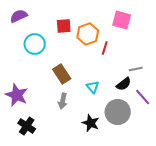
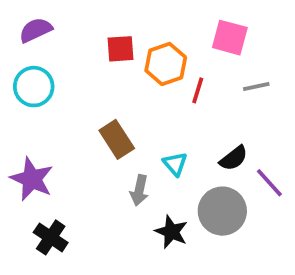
cyan circle: (35, 44) -> (34, 87), moved
gray line: (136, 69) -> (256, 87), moved
gray arrow: (63, 101) -> (139, 190), moved

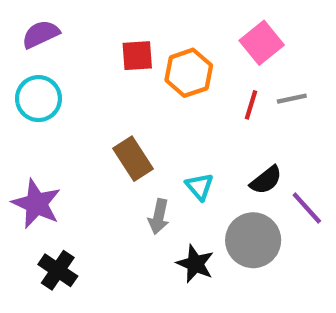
pink square: (230, 38) -> (262, 43), turned 36
red line: (198, 90) -> (251, 105), moved

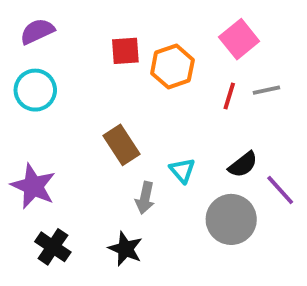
black star: (195, 264) -> (125, 249), moved

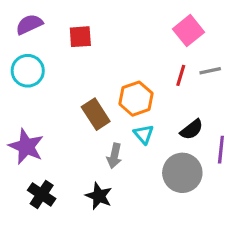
red square: (125, 51) -> (80, 37), moved
orange hexagon: (172, 67) -> (136, 99), moved
purple line: (280, 190) -> (221, 150), turned 48

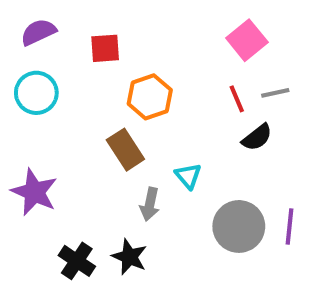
red line: (181, 75) -> (237, 99), turned -40
orange hexagon: (136, 99) -> (150, 97), moved
black semicircle: (192, 130) -> (257, 137), moved
purple line: (221, 150) -> (289, 226), moved
black cross: (42, 194) -> (77, 261), moved

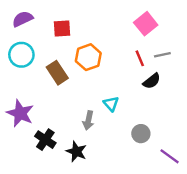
brown rectangle: (125, 150) -> (57, 73), moved
gray circle: (239, 226) -> (141, 134), size x0.6
purple line: (289, 226) -> (170, 156), moved, turned -60
black cross: (77, 261) -> (45, 140), moved

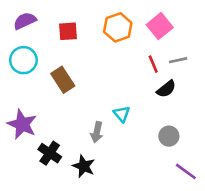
orange hexagon: (88, 57) -> (118, 27), moved
gray circle: (141, 134) -> (169, 136), moved

